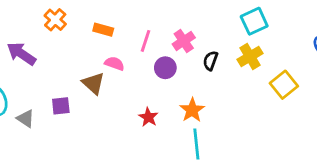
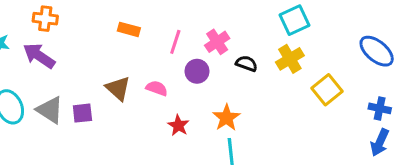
orange cross: (55, 20) -> (45, 19), moved, turned -35
black semicircle: (210, 61) -> (247, 64), turned 90
pink semicircle: (114, 64) -> (157, 88), moved
gray triangle: (26, 119) -> (50, 110), moved, size x1.4

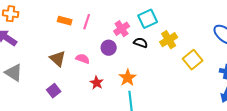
cyan square: (295, 20) -> (148, 19), moved
pink line: (175, 42) -> (87, 22), moved
purple square: (82, 113) -> (54, 91), moved, turned -32

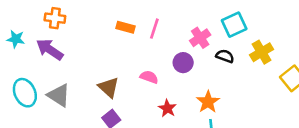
brown triangle: (58, 59) -> (109, 87), moved

